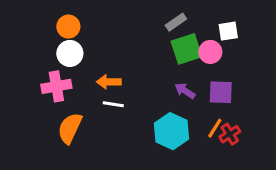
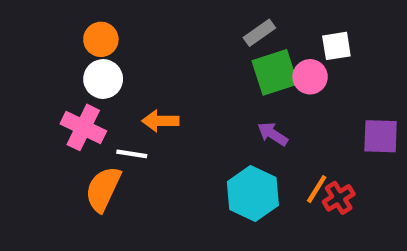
pink cross: (56, 86) -> (83, 127), turned 36
purple square: (221, 92) -> (381, 136), moved
white line: (113, 104) -> (132, 154), moved

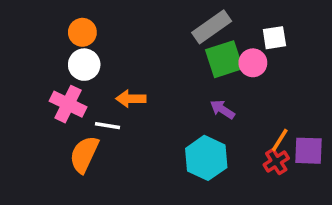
gray rectangle: (259, 33) -> (212, 27), size x1.5
purple square: (381, 136) -> (308, 151), moved
orange line: (317, 189) -> (280, 140), moved

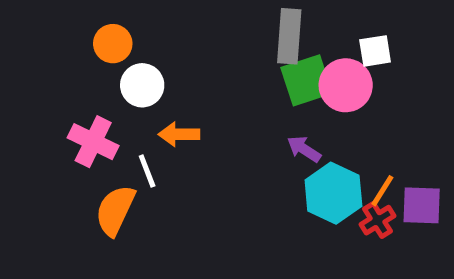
gray rectangle: (212, 27) -> (289, 36), turned -51
pink circle: (253, 63) -> (346, 85), size x1.4
white circle: (84, 65) -> (142, 85), moved
white line: (107, 126) -> (147, 171), turned 60
cyan hexagon: (206, 158) -> (333, 193), moved

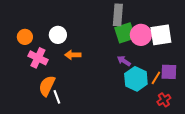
orange circle: (113, 44) -> (25, 37), moved
white square: (375, 51) -> (161, 35), moved, size x1.6
white line: (147, 171) -> (57, 97), moved
purple square: (422, 205) -> (169, 72), moved
red cross: (378, 220) -> (164, 100), moved

